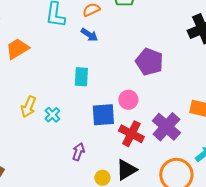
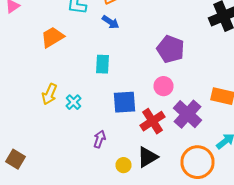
orange trapezoid: (17, 49) -> (52, 37), moved
pink circle: (128, 100) -> (164, 86), moved
red cross: (131, 134) -> (152, 121), turned 30

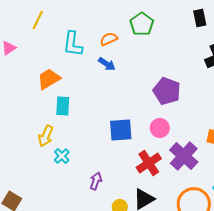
cyan rectangle: (102, 64) -> (63, 106), moved
cyan cross: (74, 102) -> (62, 156), moved
blue square: (124, 102) -> (121, 130), moved

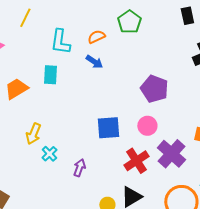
orange trapezoid: (49, 79) -> (16, 89), moved
cyan rectangle: (63, 106) -> (50, 75), moved
purple arrow: (96, 181) -> (79, 168), moved

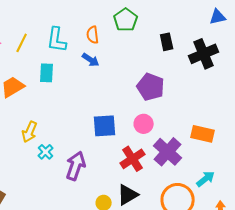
black rectangle: (187, 16) -> (167, 42), moved
yellow line: (25, 18) -> (22, 43), moved
orange semicircle: (96, 37) -> (93, 35), turned -72
purple arrow: (79, 168) -> (76, 166), size x1.6

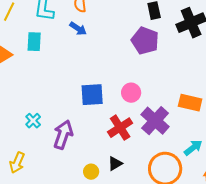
purple pentagon: (151, 87) -> (145, 41), moved
yellow arrow: (30, 132) -> (17, 163), moved
black triangle: (128, 195) -> (115, 164), size x0.7

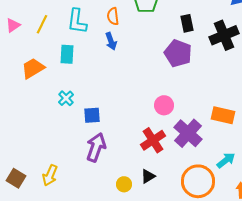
blue arrow: (78, 29) -> (111, 41), turned 36
blue square: (92, 95) -> (92, 115), moved, size x0.7
cyan cross: (33, 121) -> (66, 98), moved

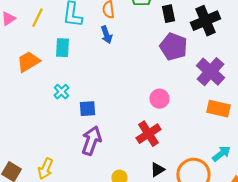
black rectangle: (187, 23) -> (168, 14), moved
black cross: (224, 35) -> (205, 21), moved
purple cross: (188, 133) -> (210, 72), moved
black triangle: (148, 176) -> (157, 170), moved

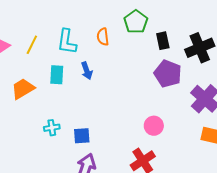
blue arrow: (106, 35) -> (87, 71), moved
cyan cross: (61, 92) -> (52, 128), moved, turned 35

